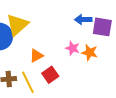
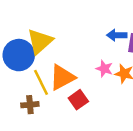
orange triangle: (36, 56) -> (62, 77), size x1.6
yellow line: (28, 82) -> (41, 82), moved

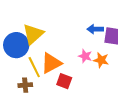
red square: (78, 100) -> (64, 81), turned -35

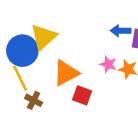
yellow line: (34, 67) -> (20, 78), moved
brown cross: (25, 85) -> (34, 100), turned 32

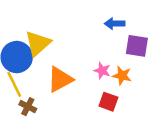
blue arrow: (121, 31) -> (115, 24), moved
red square: (82, 95) -> (108, 102), moved

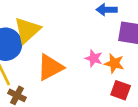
red square: (108, 102) -> (121, 90), moved

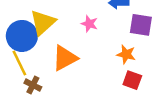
pink star: (94, 58) -> (89, 24), moved

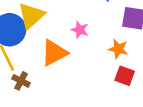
pink star: (89, 24) -> (80, 30), moved

